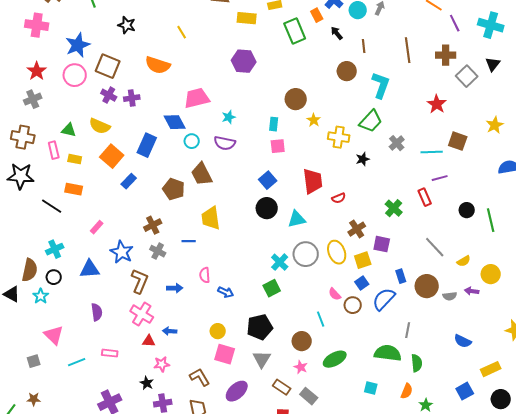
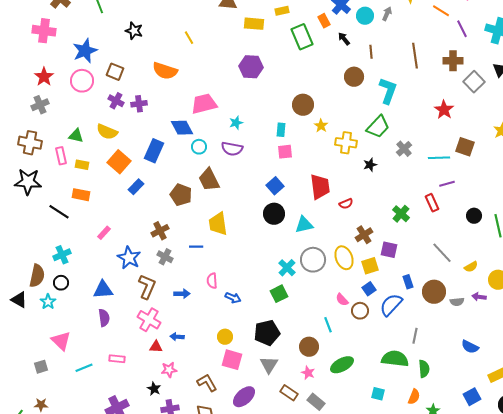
brown square: (108, 66) -> (115, 72), size x0.7
blue triangle: (90, 269) -> (103, 290), moved

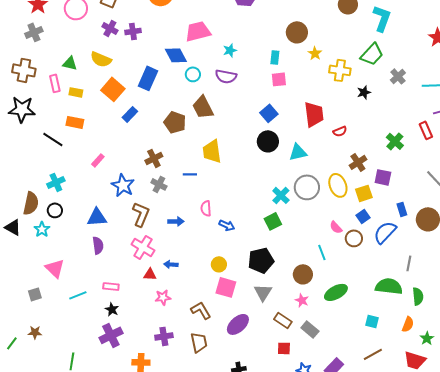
black star: (154, 389) -> (112, 309), moved

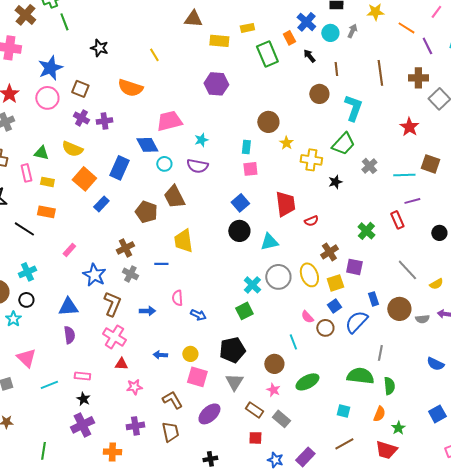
blue arrow: (171, 264) -> (160, 355), moved

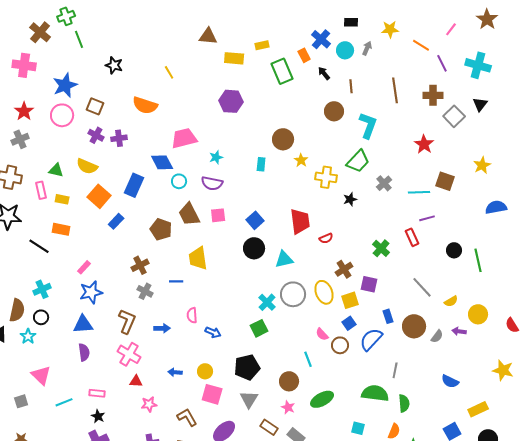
pink square: (250, 169) -> (218, 215), moved
blue star: (94, 275) -> (91, 292), moved, turned 30
gray semicircle: (422, 319) -> (437, 336), turned -48

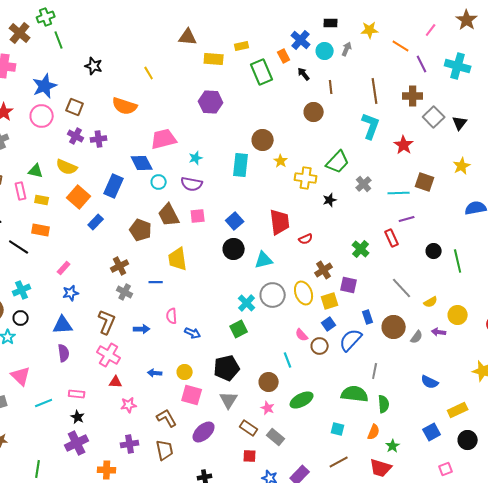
black triangle: (480, 104) -> (460, 123), moved
cyan L-shape: (368, 125) -> (371, 126), moved
cyan rectangle: (261, 164) -> (241, 165), size x1.6
blue star: (91, 292) -> (71, 293), size x0.7

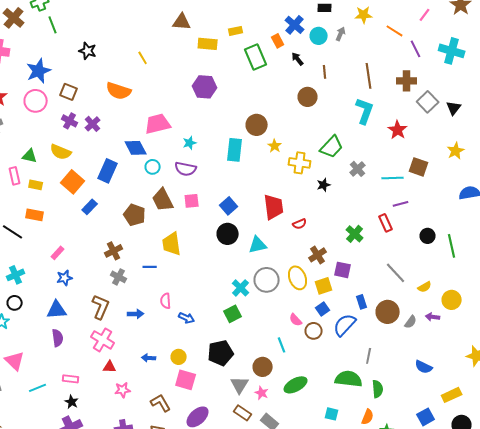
purple cross: (99, 139) -> (93, 124), turned -35
gray triangle: (229, 400) -> (240, 385), moved

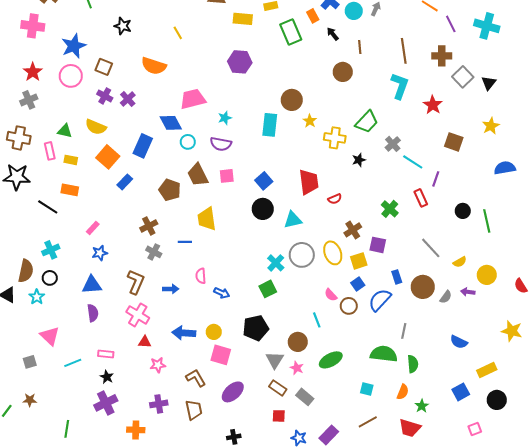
cyan line: (393, 178) -> (413, 162), moved, turned 35
purple line: (401, 204) -> (436, 179), turned -56
blue arrow: (149, 358) -> (184, 333), size x1.6

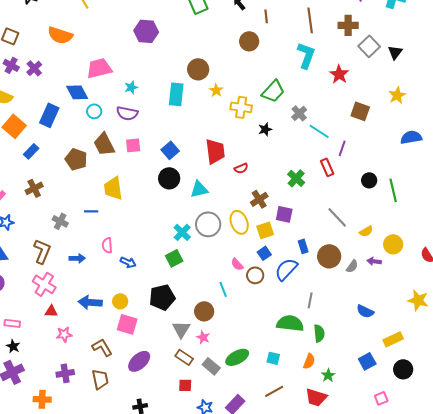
brown cross: (149, 226) -> (34, 188), moved
green ellipse: (331, 360) -> (237, 357), moved

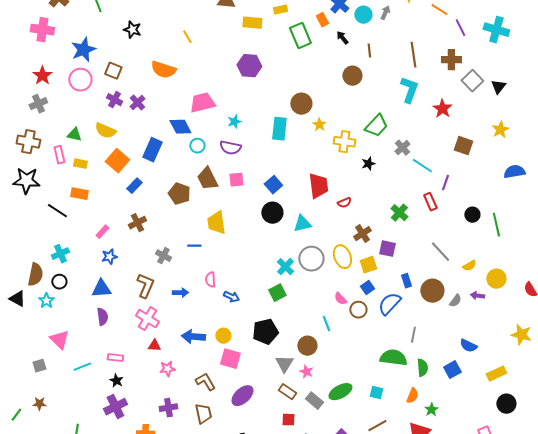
blue square: (367, 361) -> (452, 370), moved

